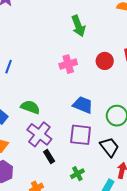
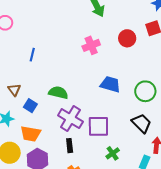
purple square: (81, 135) -> (98, 126), moved
black rectangle: (49, 157) -> (70, 146), moved, turned 32

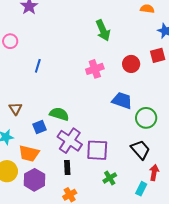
blue line: (32, 55) -> (38, 66), moved
blue trapezoid: (110, 84) -> (122, 101), moved
blue square: (30, 106) -> (39, 127), moved, turned 32

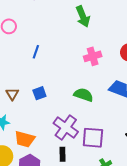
green arrow: (103, 30) -> (83, 16), moved
green semicircle: (59, 114) -> (83, 95), moved
blue square: (39, 127) -> (39, 93), moved

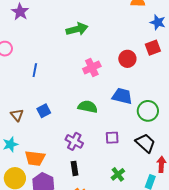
green arrow: (83, 16) -> (77, 29), turned -75
purple cross: (66, 127) -> (74, 141), size x0.7
purple square: (93, 138) -> (112, 138), moved, size x0.6

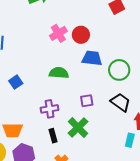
red circle: (127, 59) -> (81, 35), moved
purple cross: (74, 141) -> (50, 109), turned -30
green cross: (118, 174) -> (78, 127), moved, size x1.5

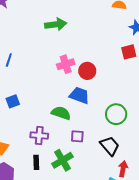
blue trapezoid: (92, 58) -> (79, 95), moved
green semicircle: (59, 73) -> (61, 113), moved

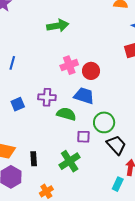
green circle: (116, 114) -> (104, 122), moved
purple cross: (39, 135) -> (47, 97), moved
black rectangle: (36, 162) -> (34, 159), moved

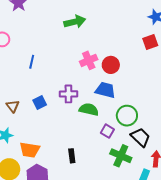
purple square: (83, 137) -> (107, 131), turned 32
black rectangle: (34, 159) -> (72, 156), moved
green cross: (70, 161) -> (121, 156), moved, turned -30

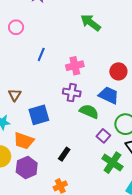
green arrow: (75, 22) -> (91, 23), turned -140
pink cross: (89, 60) -> (75, 66), moved
blue square: (40, 103) -> (39, 115), moved, size x1.5
black rectangle: (72, 156) -> (64, 154), turned 32

